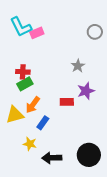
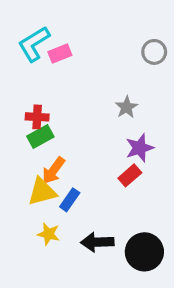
cyan L-shape: (21, 27) -> (34, 44), turned 85
red rectangle: (67, 102) -> (130, 175), moved, turned -40
yellow triangle: (15, 115) -> (42, 192), moved
black arrow: (52, 158) -> (97, 242), moved

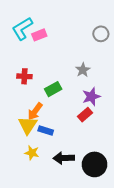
green rectangle: (40, 136) -> (53, 89), moved
yellow triangle: (42, 192) -> (28, 125), turned -42
blue rectangle: (70, 200) -> (46, 130), turned 72

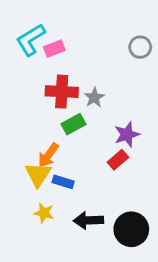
gray star: (83, 70) -> (94, 97), moved
red cross: (24, 76) -> (62, 92), moved, size x1.5

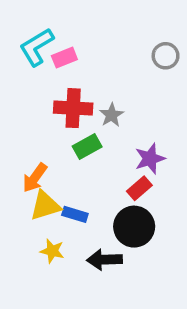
orange arrow: (48, 155) -> (35, 178), moved
yellow triangle: (38, 174) -> (45, 206), turned 40
black circle: (131, 229) -> (134, 227), moved

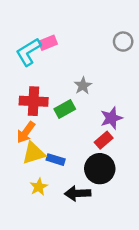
cyan L-shape: (37, 47) -> (28, 52), moved
red cross: (73, 108) -> (34, 101), moved
yellow star: (52, 251) -> (39, 187), turned 30

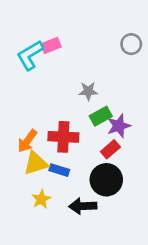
gray star: (83, 86) -> (88, 91), turned 30
red cross: (34, 101) -> (63, 137), moved
green rectangle: (65, 109) -> (101, 116), moved

